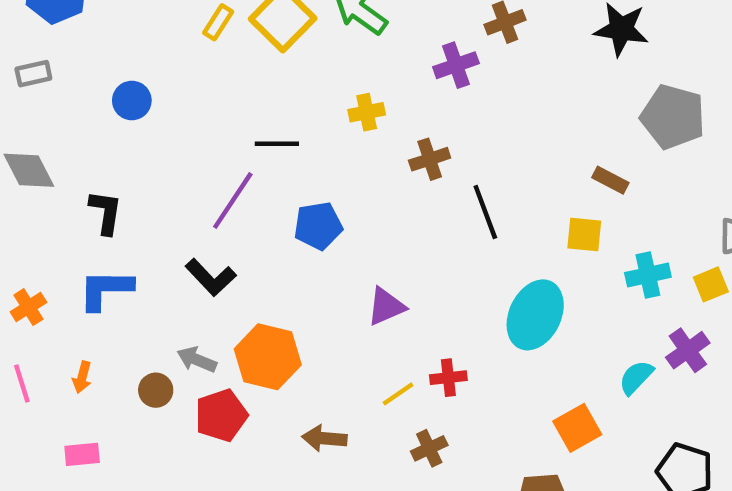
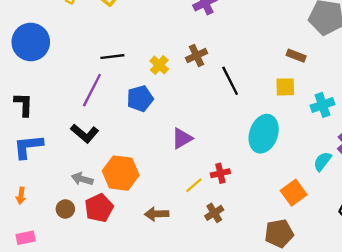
blue circle: (132, 100) -> (31, 42), size x1.8
yellow cross: (367, 112) -> (159, 65), moved, turned -30
brown circle: (156, 390) -> (65, 209), moved

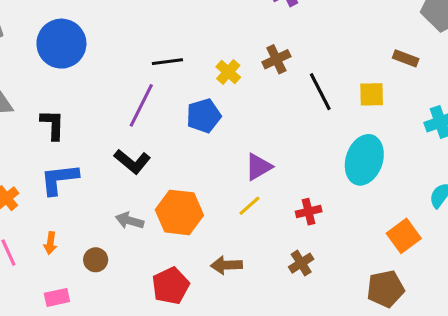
yellow square: (285, 87) -> (372, 94), moved
yellow line: (194, 185) -> (249, 206), moved
red pentagon: (99, 208) -> (171, 286), moved
brown circle: (65, 209) -> (96, 260), moved

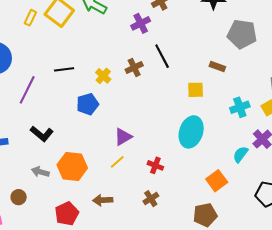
black line: (320, 92) -> (162, 56), moved
purple line: (141, 105) -> (27, 90), moved
red cross: (309, 212) -> (155, 165), turned 35

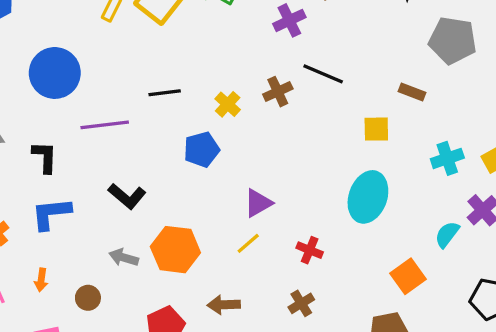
black line: (162, 56) -> (323, 74), turned -40
purple line: (27, 90) -> (105, 125), turned 56

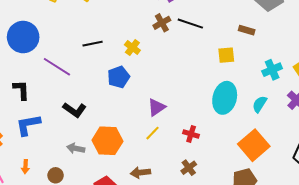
brown cross: (278, 92) -> (162, 23), moved
purple line: (105, 125) -> (57, 67), turned 44
cyan semicircle: (447, 234) -> (260, 104), moved
orange square: (408, 276) -> (254, 145), size x1.4

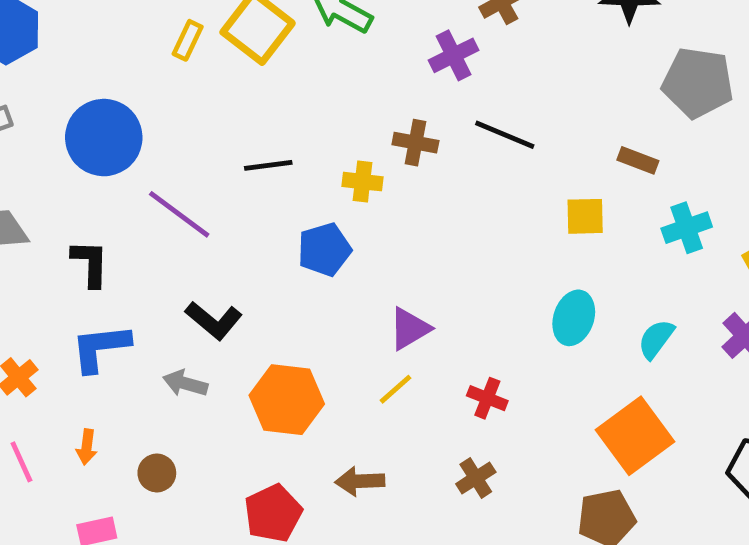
brown cross: (162, 23) -> (415, 143), moved, turned 36
yellow cross: (132, 47) -> (363, 182), turned -35
cyan cross: (272, 70) -> (687, 228), moved
cyan ellipse: (225, 98) -> (574, 318), size x0.7
gray arrow: (76, 148) -> (185, 383), moved

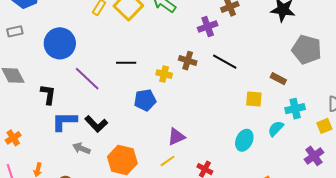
cyan semicircle: (656, 339) -> (276, 129), moved
blue L-shape: (100, 348) -> (64, 121), moved

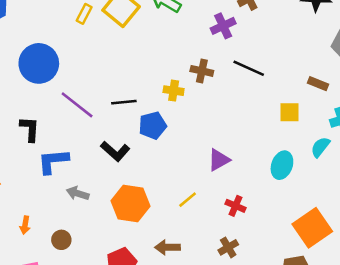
black line: (126, 63) -> (124, 102), moved
black L-shape: (96, 124) -> (115, 151), moved
purple triangle: (176, 137) -> (219, 160), moved

